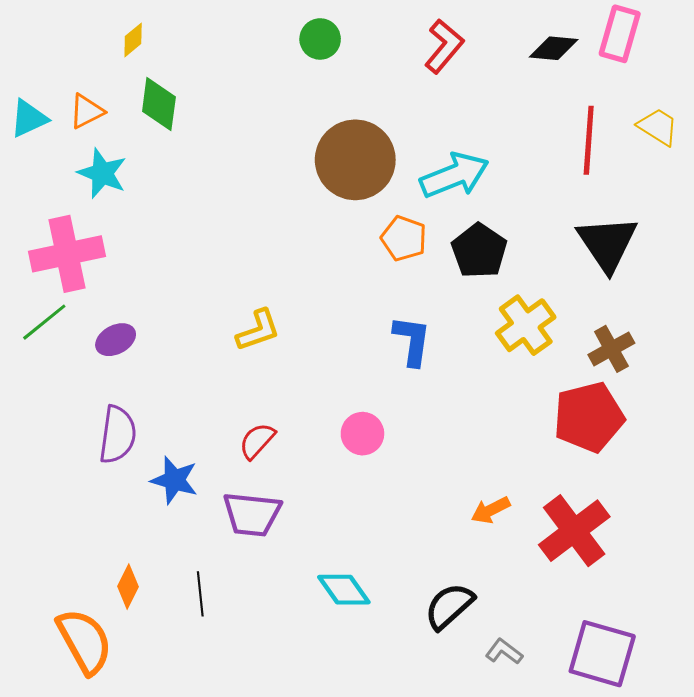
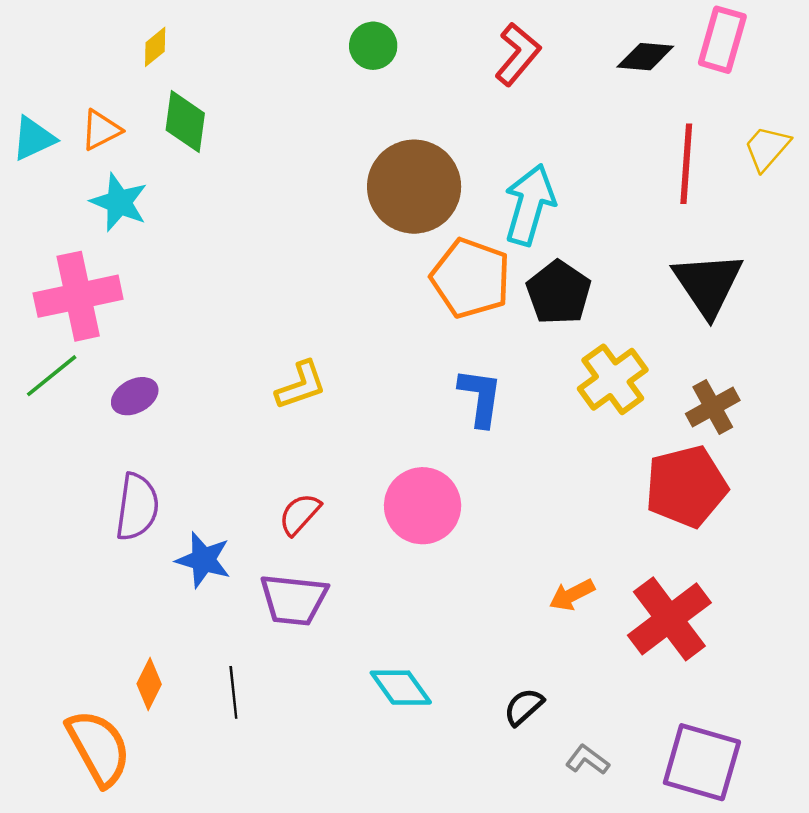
yellow trapezoid: (658, 127) -> (767, 148), turned -81
cyan arrow: (454, 175) -> (530, 205), turned -52
orange pentagon: (404, 238) -> (471, 278), size x1.5
pink circle: (362, 434) -> (423, 506), size x1.5
black semicircle: (449, 606) -> (524, 707), size x0.7

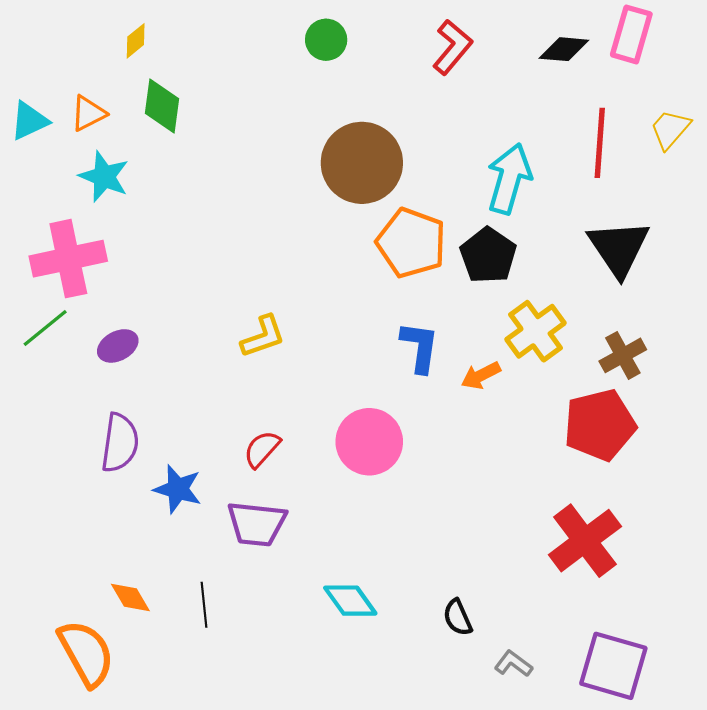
cyan arrow: (530, 205) -> (509, 179), moved
orange arrow: (572, 595) -> (481, 375), moved
orange diamond: (149, 684) -> (130, 597), turned -57
black semicircle: (524, 707) -> (458, 617), turned -72

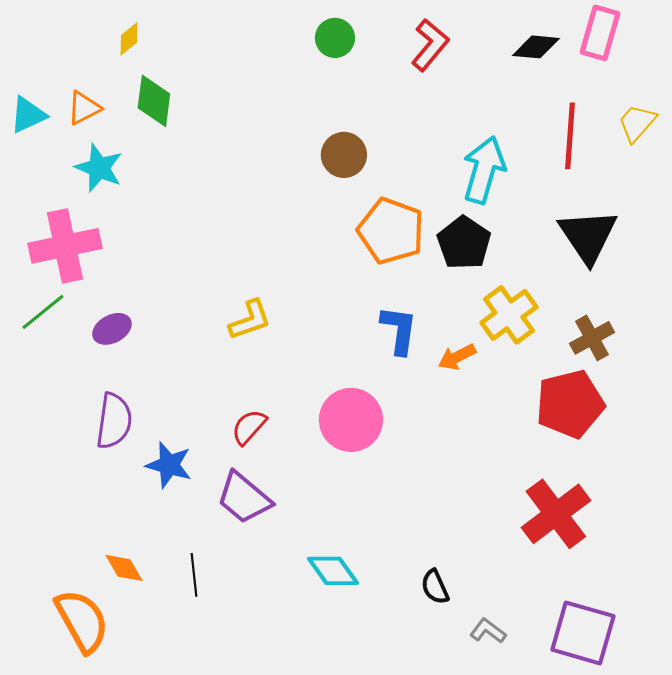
green circle: (326, 40) -> (335, 38), moved
brown circle: (362, 163) -> (344, 155), size x0.6
purple trapezoid: (257, 524) -> (244, 498), turned 34

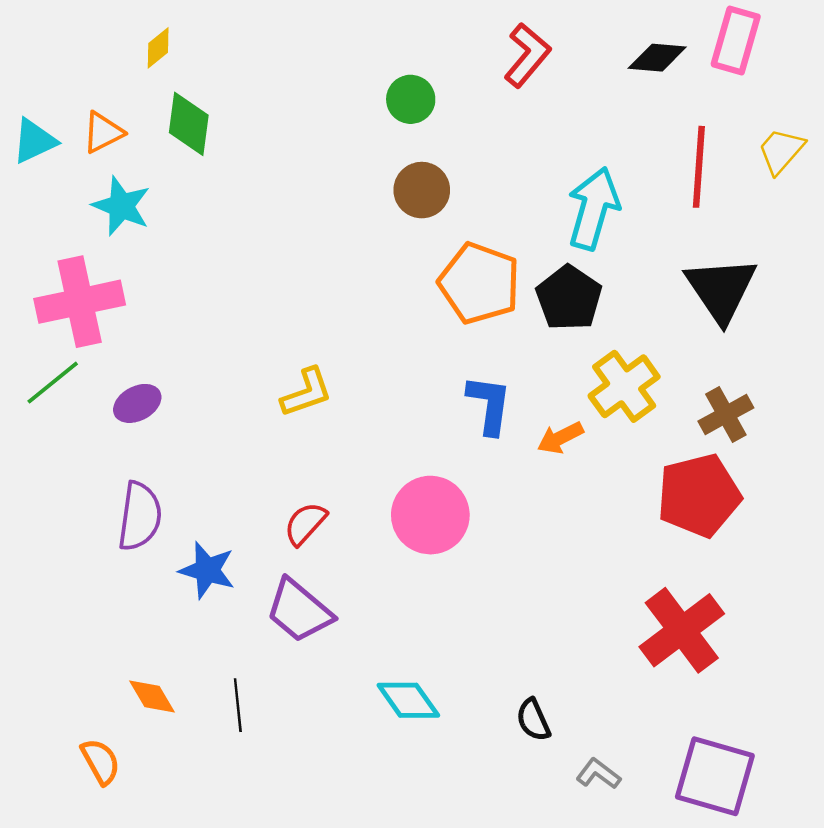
green circle: (335, 38) -> (411, 99), moved
orange semicircle: (82, 621) -> (100, 762), size x0.6

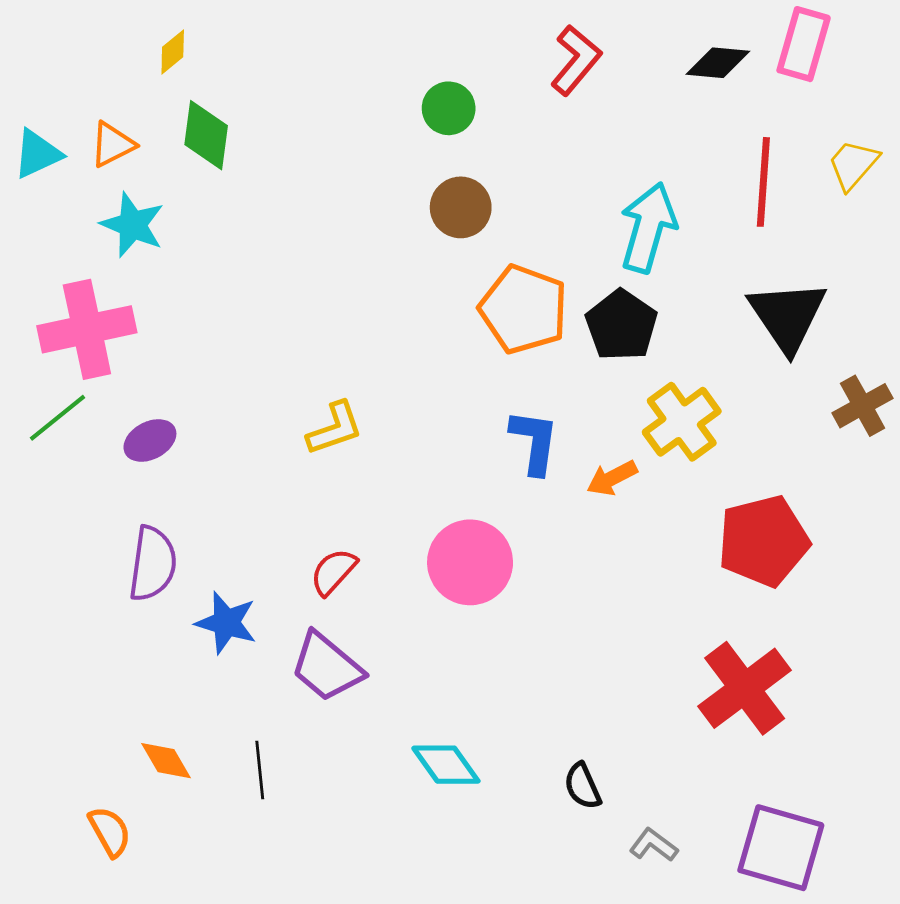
brown cross: (726, 414) -> (862, 406), moved

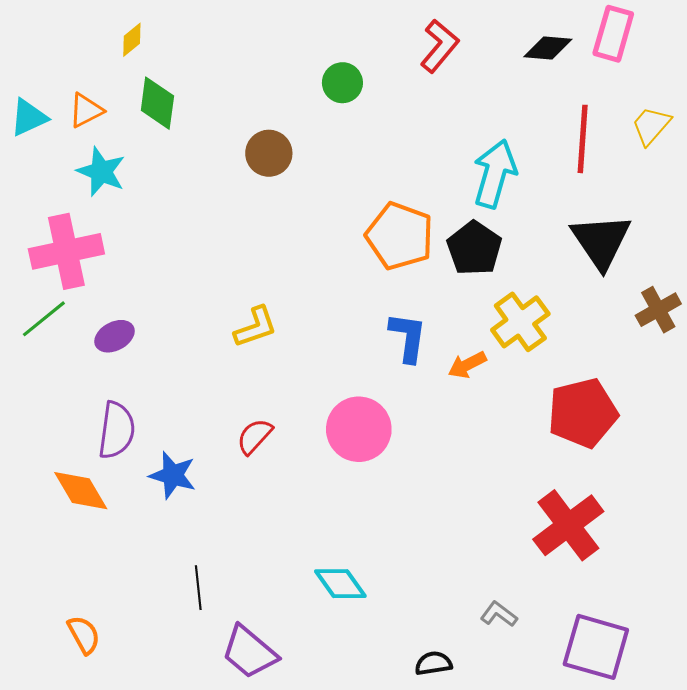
brown circle: (461, 207) -> (269, 153), moved
purple trapezoid: (327, 667) -> (249, 652), moved
orange diamond: (166, 761) -> (81, 491), moved, size x1.4
black semicircle: (583, 786) -> (433, 663), moved, turned 105
gray L-shape: (654, 845) -> (499, 614), moved

